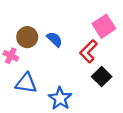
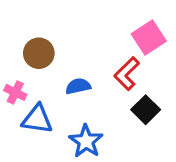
blue semicircle: (55, 39) -> (78, 86), moved, turned -56
pink cross: (11, 56) -> (15, 92), moved

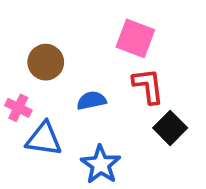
pink square: (149, 37) -> (135, 38), moved, turned -36
red L-shape: (127, 74) -> (148, 86), turned 128

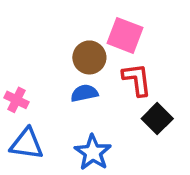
brown circle: (46, 62) -> (89, 57), moved
blue triangle: (44, 139) -> (27, 144), moved

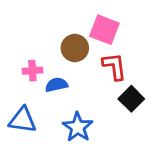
blue semicircle: (84, 93) -> (56, 85), moved
pink cross: (16, 100) -> (32, 71), moved, turned -30

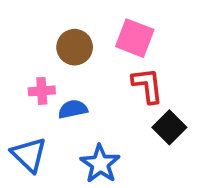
brown circle: (75, 48) -> (75, 47), moved
blue triangle: (23, 120) -> (29, 155), turned 36

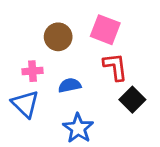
blue semicircle: (73, 109) -> (70, 85), moved
blue triangle: (29, 155) -> (25, 104), moved

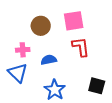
pink square: (105, 30) -> (74, 21), turned -30
black square: (132, 100) -> (97, 86), moved, turned -30

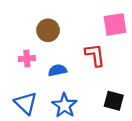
pink square: (74, 21) -> (115, 24), moved
blue triangle: (18, 73) -> (26, 103), moved

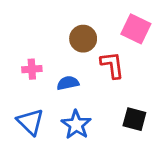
pink square: (115, 24) -> (136, 29), turned 35
brown circle: (48, 30) -> (83, 39), moved

